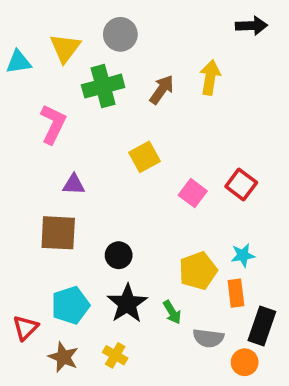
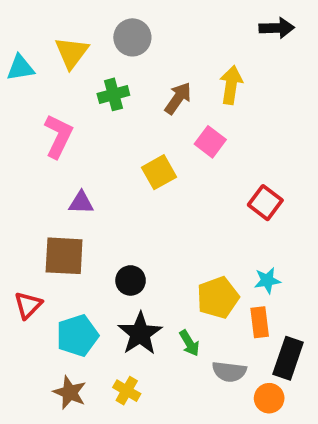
green cross: (103, 86) -> (113, 94), size x0.7
pink square: (193, 193) -> (210, 142), moved
red triangle: (25, 328) -> (28, 305), moved

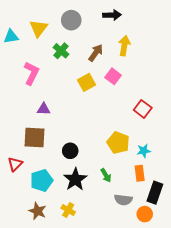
black arrow: (277, 28) -> (112, 15), moved
green cross: (113, 94) -> (61, 51), turned -35
yellow square: (159, 172) -> (87, 82), moved
yellow pentagon: (218, 298) -> (118, 143), moved, turned -30
green arrow: (189, 343) -> (106, 175), moved

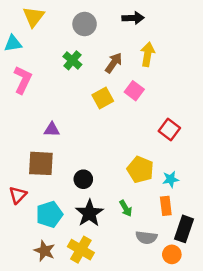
yellow triangle: (39, 28) -> (34, 17), moved
pink L-shape: (31, 73) -> (23, 80), moved
yellow cross: (68, 210) -> (81, 250), size x1.5

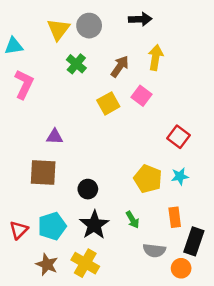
yellow triangle: (34, 17) -> (58, 29), moved
cyan star: (171, 179) -> (180, 176), moved
red triangle: (18, 195) -> (19, 230), moved

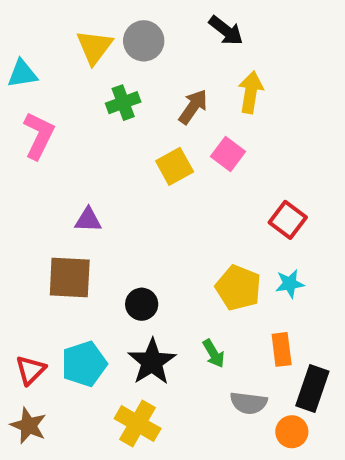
black arrow: (140, 19) -> (226, 31), turned 40
green cross: (76, 64) -> (123, 103), turned 30
brown star: (47, 264) -> (28, 426), moved

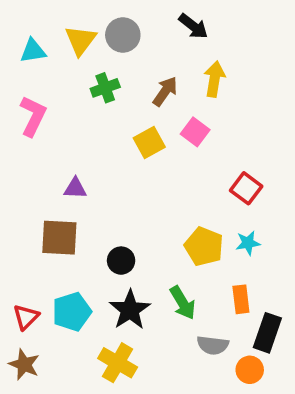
cyan triangle: (22, 74) -> (33, 51), moved
green arrow: (214, 354) -> (183, 303), size x1.4

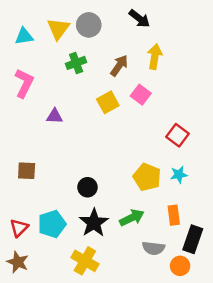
purple triangle: (75, 188) -> (54, 116), moved
brown square: (59, 238) -> (27, 171), moved, size x0.7
green arrow: (183, 303) -> (132, 218), turned -85

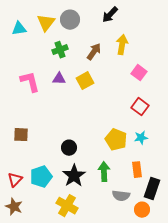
black arrow: (139, 19) -> (110, 15), turned 96
pink L-shape: (24, 83) -> (30, 82), moved, turned -40
pink square: (141, 95) -> (139, 73), moved
purple triangle: (54, 116) -> (59, 79), moved
green arrow: (132, 218) -> (104, 172), turned -66

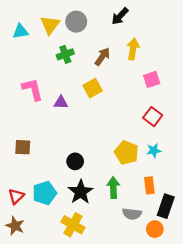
pink square: (139, 73) -> (152, 79), turned 35
purple triangle: (59, 79) -> (61, 102), moved

